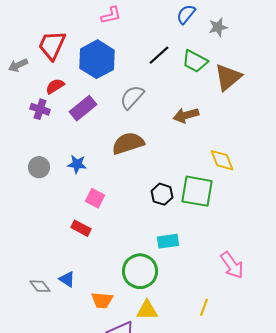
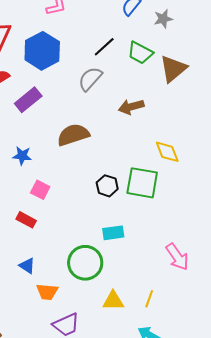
gray semicircle: (132, 97) -> (90, 79), moved
blue triangle: (67, 279) -> (27, 266), moved
yellow triangle: (147, 310) -> (113, 301), moved

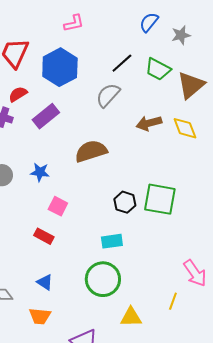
yellow diamond: (167, 152) -> (185, 128), moved
cyan rectangle: (113, 233) -> (112, 241), moved
orange trapezoid: (47, 292) -> (40, 316), moved
yellow line: (149, 299) -> (173, 301), moved

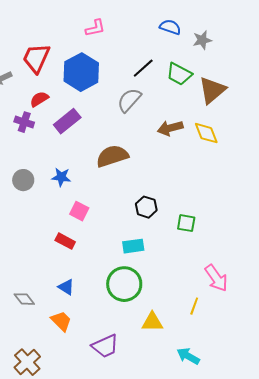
blue semicircle: (149, 22) -> (170, 27), turned 70
green square: (160, 199) -> (186, 223), moved, size x0.6
orange trapezoid: (40, 316) -> (61, 321), turned -140

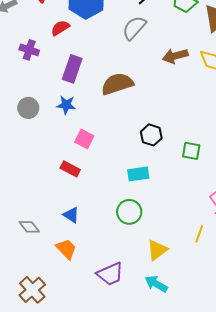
red semicircle: (39, 99) -> (60, 28), moved
purple rectangle: (67, 121) -> (72, 69), moved, turned -32
green circle: (124, 284) -> (129, 212), size x0.7
yellow triangle: (152, 322) -> (157, 250), turned -35
cyan arrow: (188, 356) -> (156, 284), moved

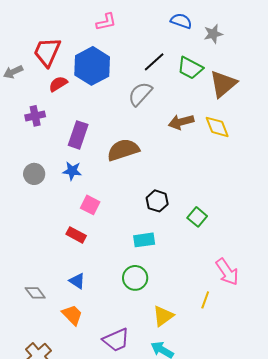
red semicircle: (60, 28) -> (58, 84), moved
purple cross: (29, 50) -> (35, 116), turned -30
green square: (191, 151) -> (197, 217), turned 30

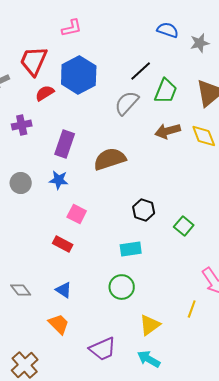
pink L-shape: (106, 22) -> (72, 28), moved
green trapezoid: (190, 68) -> (166, 91), moved, turned -96
gray diamond: (35, 293) -> (21, 290), moved

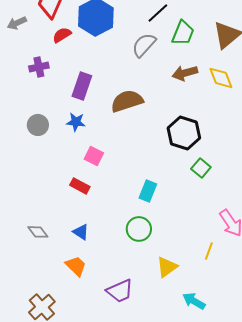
black hexagon: (144, 210) -> (184, 133), moved, size x1.5
cyan rectangle: (131, 249) -> (148, 191), turned -60
cyan arrow: (149, 359) -> (194, 301), moved

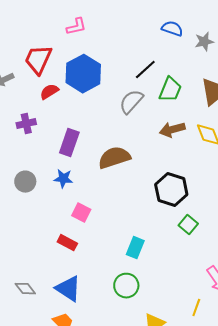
blue triangle: (81, 232) -> (68, 289), size x1.6

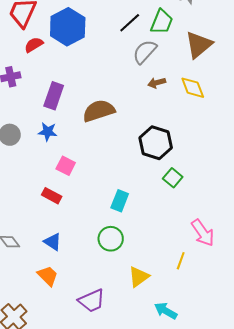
green trapezoid: (170, 90) -> (162, 22), moved
gray semicircle: (131, 102) -> (145, 52), moved
brown arrow: (172, 130) -> (157, 83), size x0.7
blue triangle: (68, 289) -> (53, 242), size x0.7

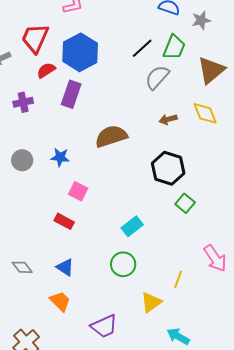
brown arrow: (157, 83) -> (168, 119), moved
purple rectangle: (54, 96) -> (71, 94), moved
cyan rectangle: (120, 201) -> (132, 226), turned 30
yellow line: (181, 261) -> (178, 279), moved

